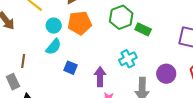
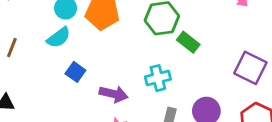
purple arrow: (100, 77) -> (114, 94), turned 90

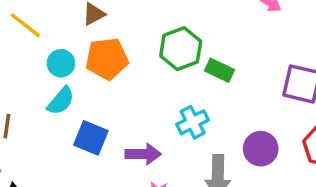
blue square: (75, 72) -> (91, 138), size x1.4

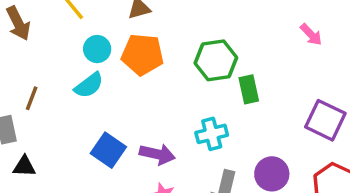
green rectangle: (219, 70) -> (249, 89), turned 40
blue square: (91, 138) -> (108, 150), moved

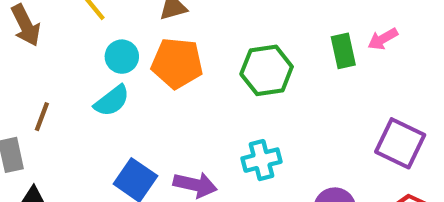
pink arrow: (311, 35) -> (383, 39), turned 105
green rectangle: (249, 89) -> (343, 51), moved

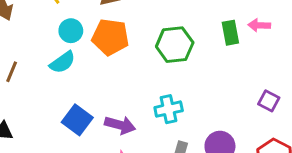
pink arrow: (383, 39) -> (259, 25), turned 30
purple square: (400, 143) -> (269, 101), size x0.6

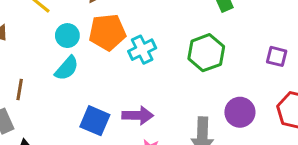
green hexagon: (175, 45) -> (206, 53), moved
cyan cross: (169, 109) -> (142, 50), moved

